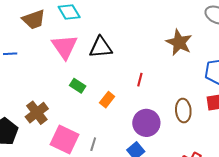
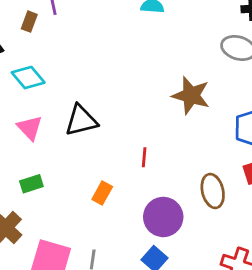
pink triangle: (65, 47) -> (30, 128), size x0.7
green rectangle: (78, 86) -> (31, 184), moved, turned -42

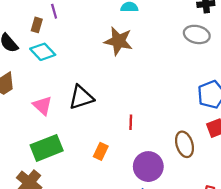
cyan diamond: (28, 78) -> (43, 52), moved
brown star: (191, 95) -> (118, 41), moved
green rectangle: (31, 184) -> (47, 148), size x1.8

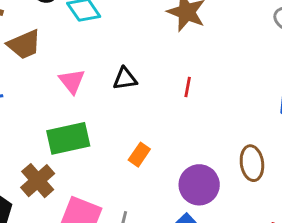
black triangle: (81, 97) -> (125, 79), size x0.7
red line: (131, 122) -> (188, 87), moved

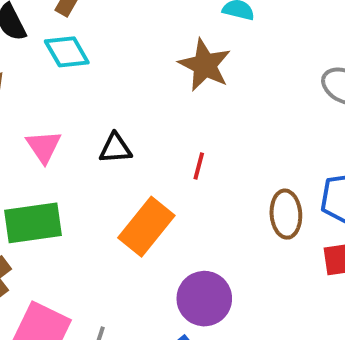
orange rectangle: (139, 155) -> (146, 227), moved, size x1.8
brown ellipse: (252, 163) -> (286, 214), moved

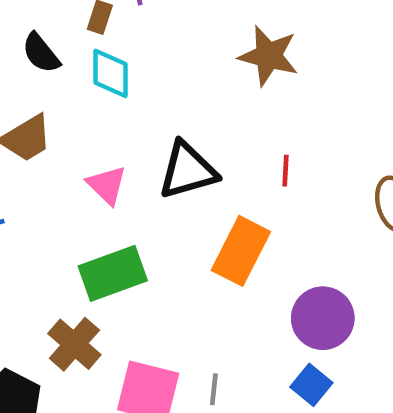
cyan diamond: (67, 52) -> (111, 73), turned 42
black triangle: (115, 148) -> (188, 170), size x1.6

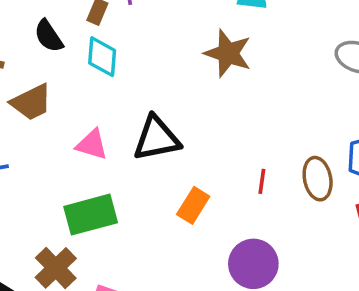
red line: (285, 171) -> (262, 181), moved
pink triangle: (107, 185) -> (92, 145), turned -32
orange rectangle: (241, 251) -> (193, 205), size x0.7

